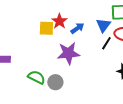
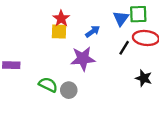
red star: (59, 21) -> (61, 18), moved
blue triangle: (103, 25) -> (121, 18), moved

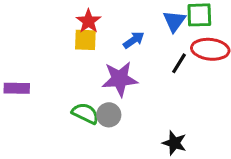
black star: (144, 78) -> (174, 143), moved
green semicircle: (48, 85) -> (85, 113), moved
gray circle: (69, 90) -> (109, 115), moved

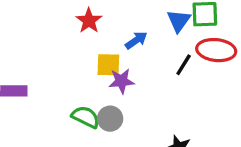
yellow square: (85, 40) -> (108, 65), moved
purple star: (120, 79) -> (122, 81), size x0.7

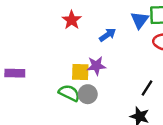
yellow square: (108, 65) -> (80, 72), moved
black line: (184, 65) -> (147, 88), moved

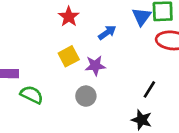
yellow square: (80, 72) -> (69, 56), moved, turned -30
green semicircle: (69, 93) -> (32, 95), moved

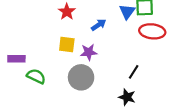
yellow square: (69, 56) -> (67, 45), turned 35
gray circle: (86, 96) -> (81, 77), size x1.5

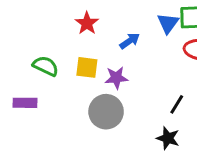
purple rectangle: (16, 59) -> (25, 103), moved
green semicircle: (36, 76) -> (46, 66), moved

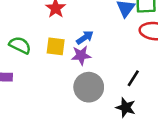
blue arrow: (130, 41) -> (85, 38), moved
gray circle: (106, 112) -> (89, 87), moved

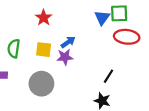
green semicircle: (20, 45) -> (14, 49), turned -108
gray circle: (89, 87) -> (41, 84), moved

